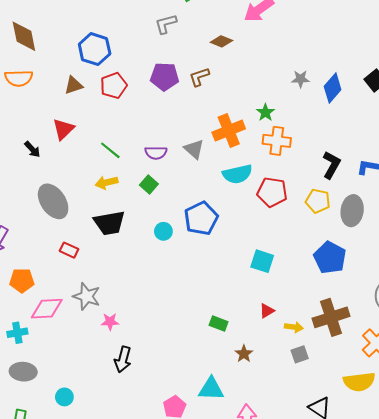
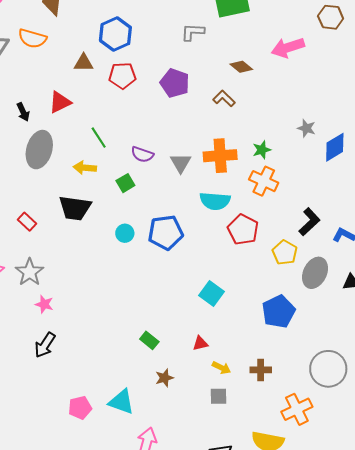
brown L-shape: (199, 77) -> (224, 98), moved, turned 45
gray ellipse: (53, 201) -> (39, 150), moved, turned 32
brown cross: (331, 317) -> (261, 370), size x0.6

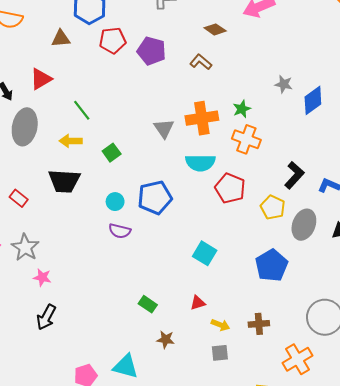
red pentagon: (122, 76) -> (113, 40), moved
purple semicircle: (142, 154) -> (120, 231), moved
brown star: (164, 378) -> (166, 339), turned 30

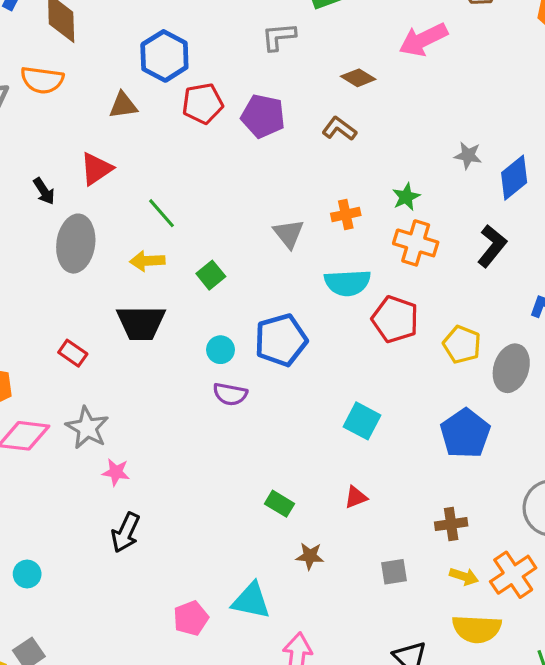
orange cross: (202, 118) -> (346, 214), size x0.6
black L-shape: (294, 175) -> (492, 246), moved
yellow arrow: (220, 325) -> (464, 576), moved

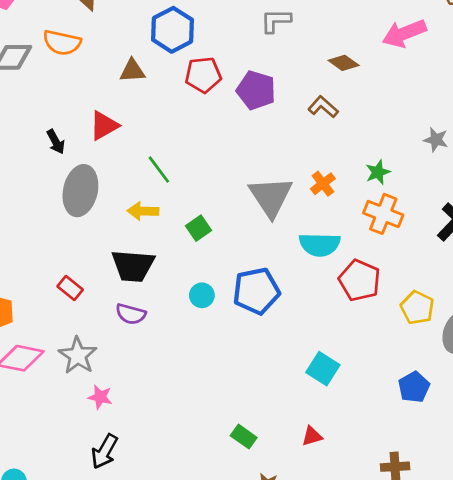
orange cross: (346, 214) -> (323, 184), turned -30
gray triangle: (289, 234) -> (271, 197), size x1.6
purple semicircle: (230, 394) -> (131, 314), moved
blue pentagon: (465, 433) -> (414, 387), size x0.7

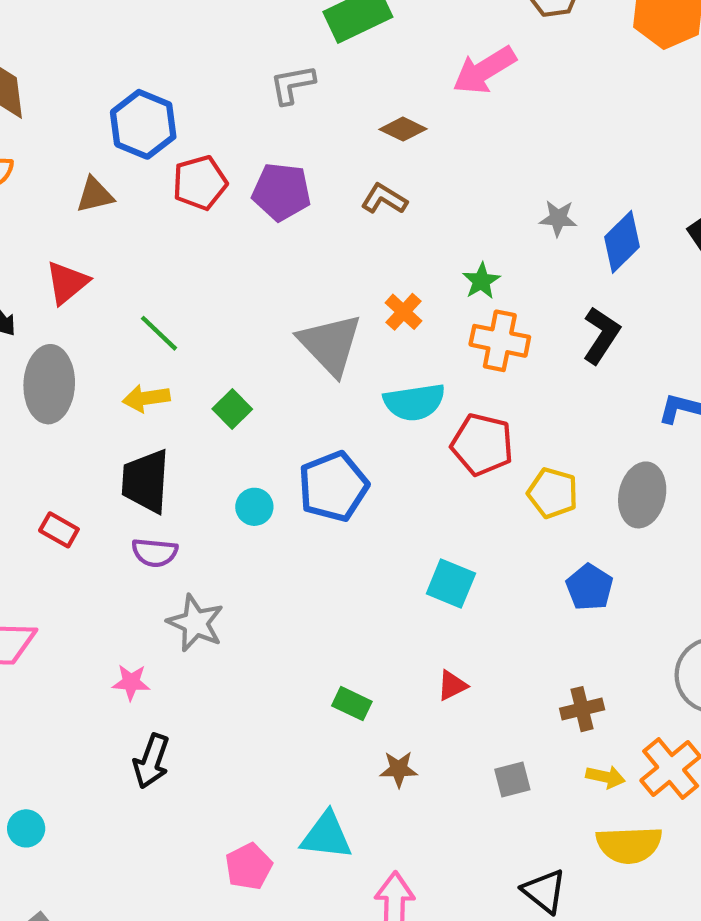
black trapezoid: (133, 266) -> (146, 481), turned 99
yellow pentagon: (417, 308) -> (553, 493), moved
gray star: (78, 355) -> (195, 623), moved

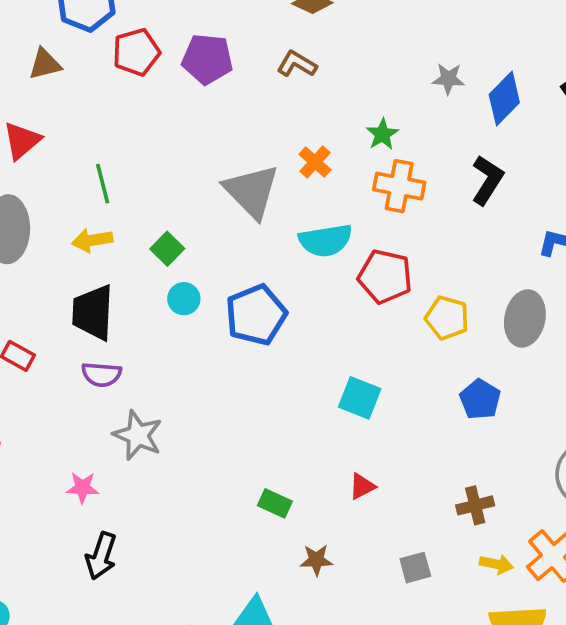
green line: (159, 333) -> (103, 184), turned 33
cyan circle: (254, 507) -> (184, 299), moved

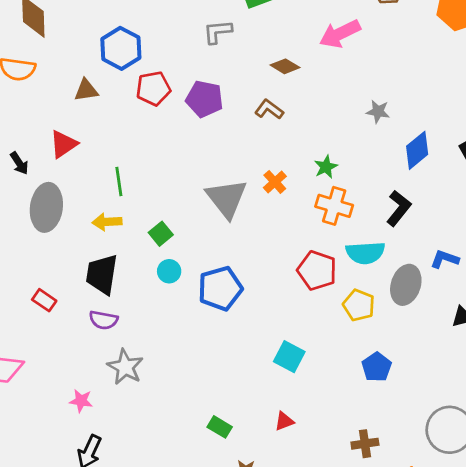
gray star: (448, 79) -> (378, 112), moved
cyan semicircle: (326, 240) -> (365, 253), moved
gray ellipse: (525, 318) -> (406, 285), moved

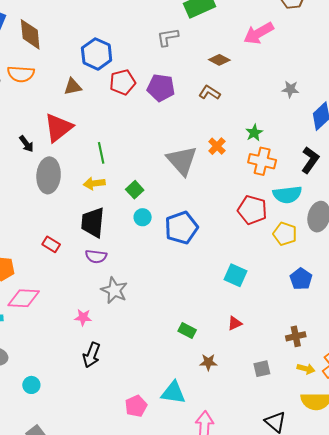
red triangle: (64, 144) -> (58, 128), size x1.4

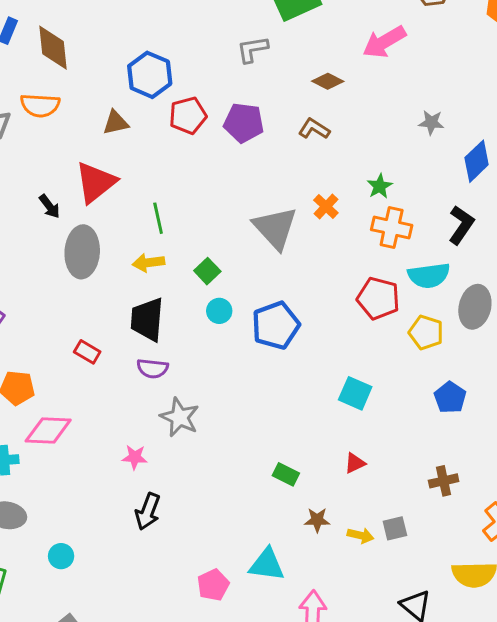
yellow arrow: (306, 369) -> (361, 535), moved

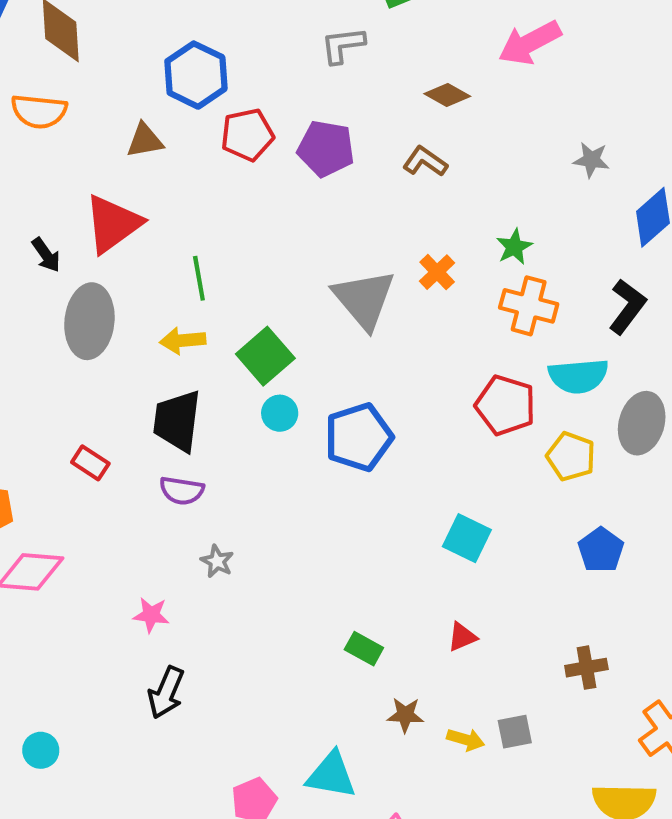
green square: (207, 271) -> (265, 356), size x1.5
gray star: (180, 417) -> (217, 561), size x0.6

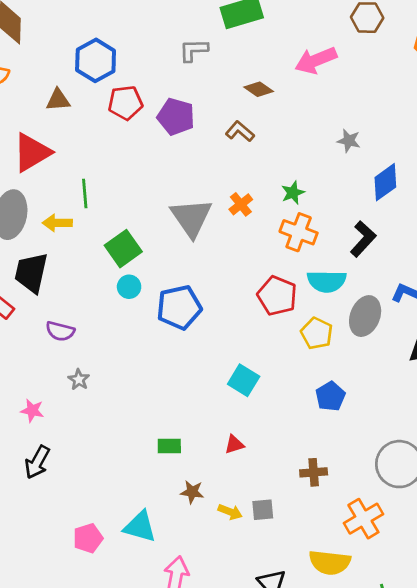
yellow arrow: (183, 341) -> (57, 223), moved
black trapezoid: (177, 421) -> (31, 273), moved
green rectangle: (364, 649) -> (169, 446), turned -35

